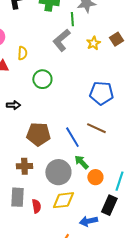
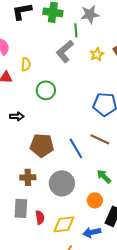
green arrow: (81, 162) -> (104, 176), moved
orange circle: (95, 177) -> (95, 200), moved
yellow diamond: (63, 200) -> (64, 224), moved

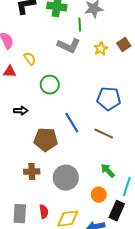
gray L-shape: (65, 51) -> (69, 46), turned -115
yellow semicircle: (26, 64) -> (30, 59), turned -40
blue line: (76, 148) -> (72, 123), moved
gray rectangle: (21, 208) -> (20, 214), moved

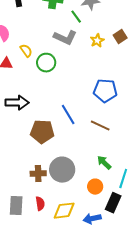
green line: (80, 25) -> (76, 17), turned -32
green circle: (50, 85) -> (46, 63), moved
black arrow: (21, 111) -> (17, 103), size x1.6
brown cross: (32, 172) -> (38, 174), moved

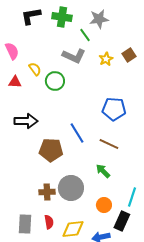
green arrow: (104, 163) -> (103, 171), moved

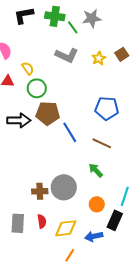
green line: (85, 35) -> (73, 27), moved
green circle: (55, 81) -> (37, 88), moved
brown pentagon: (51, 150) -> (48, 113), moved

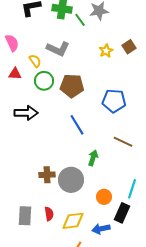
gray L-shape: (67, 55) -> (58, 49), moved
brown pentagon: (48, 113) -> (72, 86), moved
brown line: (102, 143) -> (123, 142), moved
green arrow: (96, 170) -> (93, 158), moved, turned 63
brown cross: (40, 191) -> (47, 175), moved

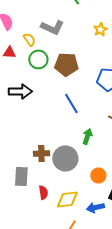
gray rectangle: (25, 216) -> (21, 176), moved

